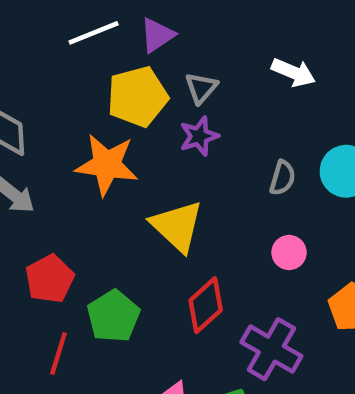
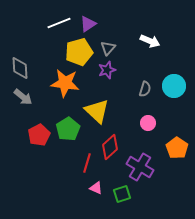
green pentagon: (113, 316) -> (68, 129), moved
red line: (58, 354) -> (87, 163), moved

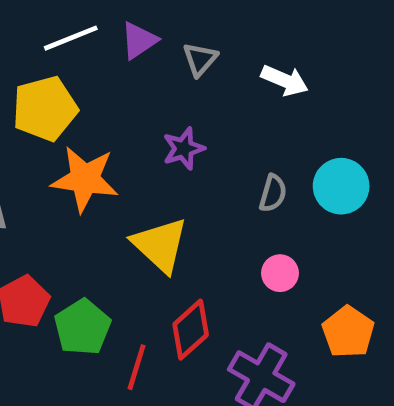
gray triangle: (108, 48) -> (200, 59), moved
yellow pentagon: (79, 52) -> (45, 109), moved
green pentagon: (68, 129) -> (82, 327), moved

